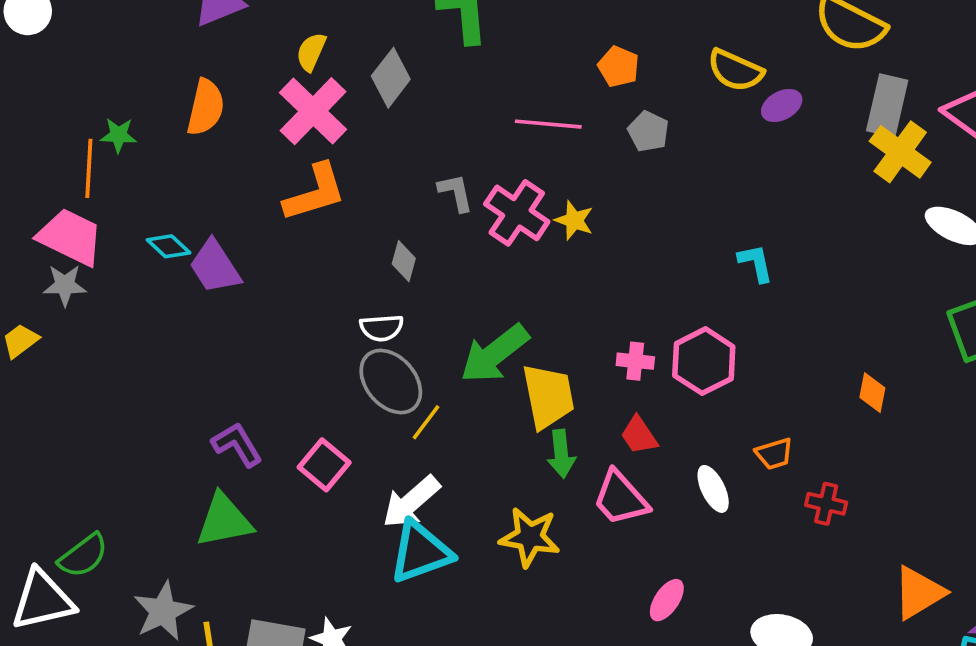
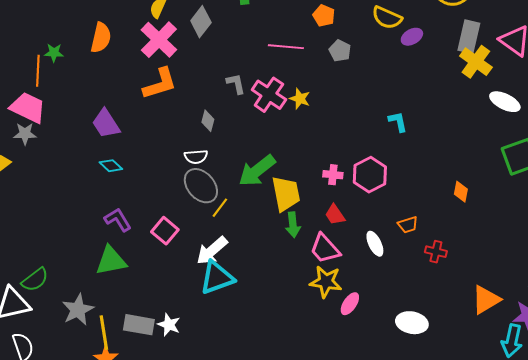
cyan diamond: (169, 246) -> (111, 166), moved
yellow star: (530, 537) -> (326, 282), moved

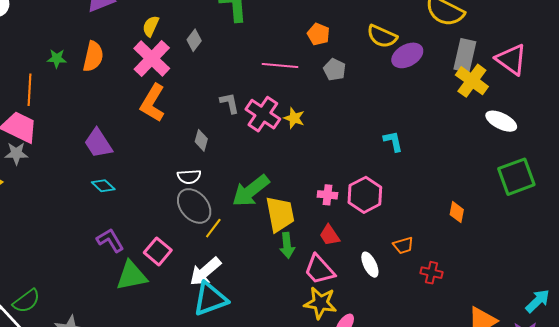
gray diamond: (201, 22) -> (194, 40), size x0.7
purple ellipse: (412, 37) -> (407, 55), size x1.4
green star: (54, 53) -> (57, 58), moved
orange L-shape: (160, 84) -> (153, 103), turned 138
green triangle: (111, 261) -> (131, 276), moved

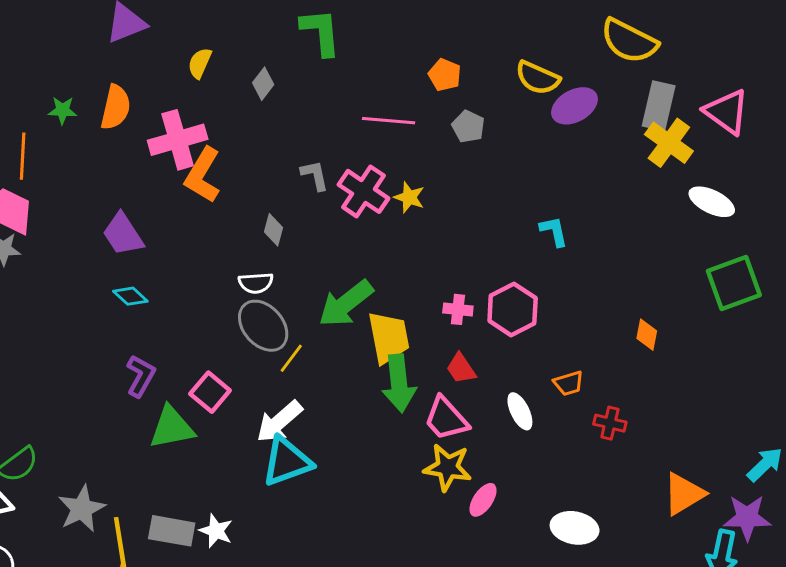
pink cross: (152, 58) -> (178, 140), moved, turned 30
purple L-shape: (110, 240) -> (141, 376), turned 60
green arrow: (287, 245) -> (399, 383), size x1.5

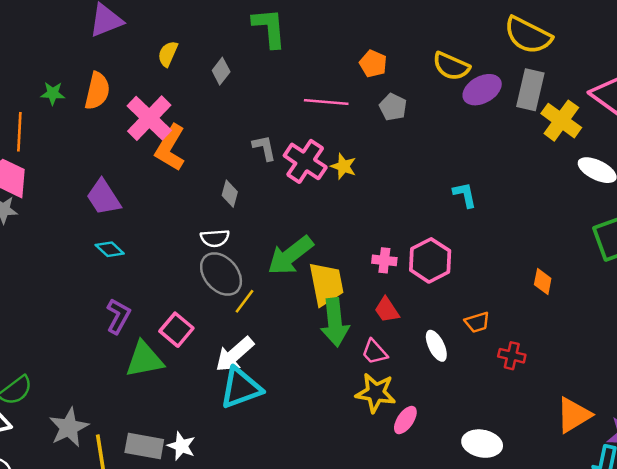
gray rectangle: (659, 106) -> (530, 90), moved
pink cross: (178, 140) -> (149, 118), turned -30
pink trapezoid: (446, 419) -> (374, 352), size x0.7

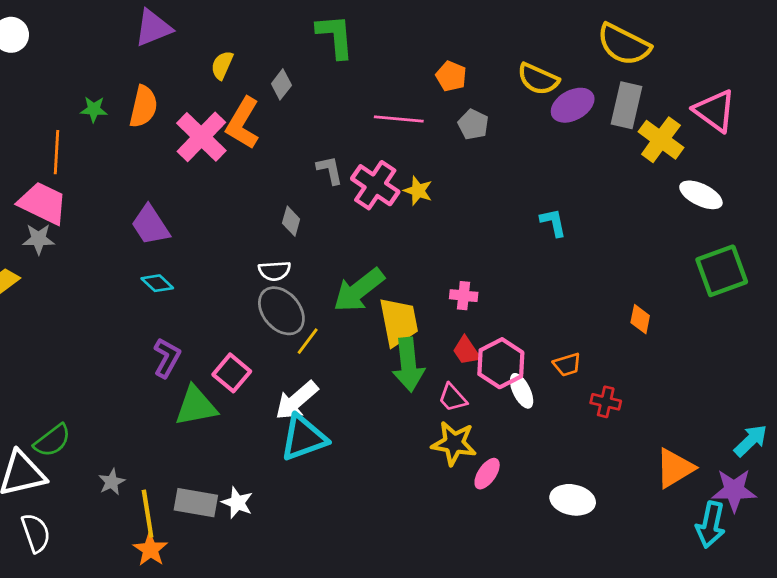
orange L-shape: (170, 148) -> (243, 123), moved
pink hexagon: (430, 260) -> (501, 363), moved
gray star: (69, 427) -> (112, 482), size x0.6

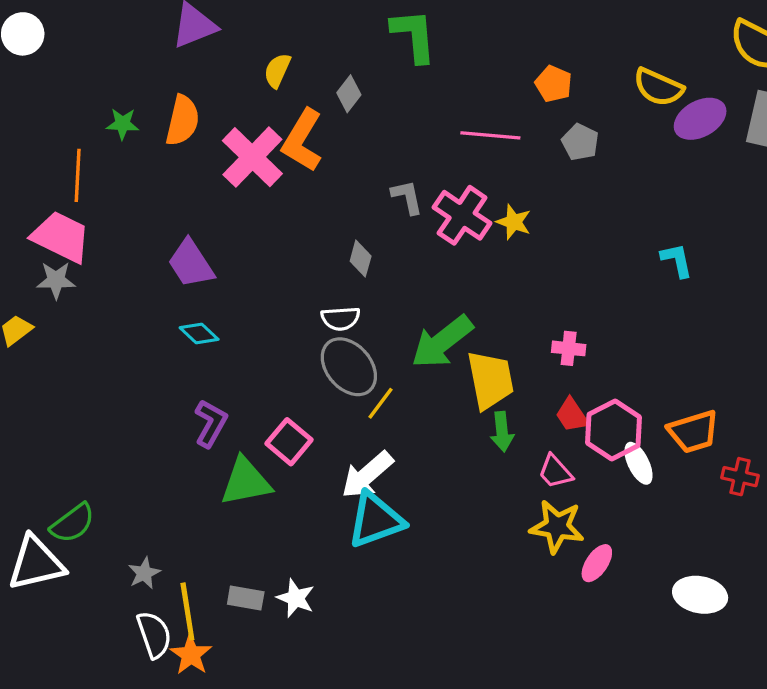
green arrow: (408, 365) -> (502, 432), size x0.6
orange trapezoid: (567, 365) -> (693, 432), size x1.5
gray rectangle: (196, 503) -> (246, 598), size x0.7
white semicircle: (36, 533) -> (154, 635), moved

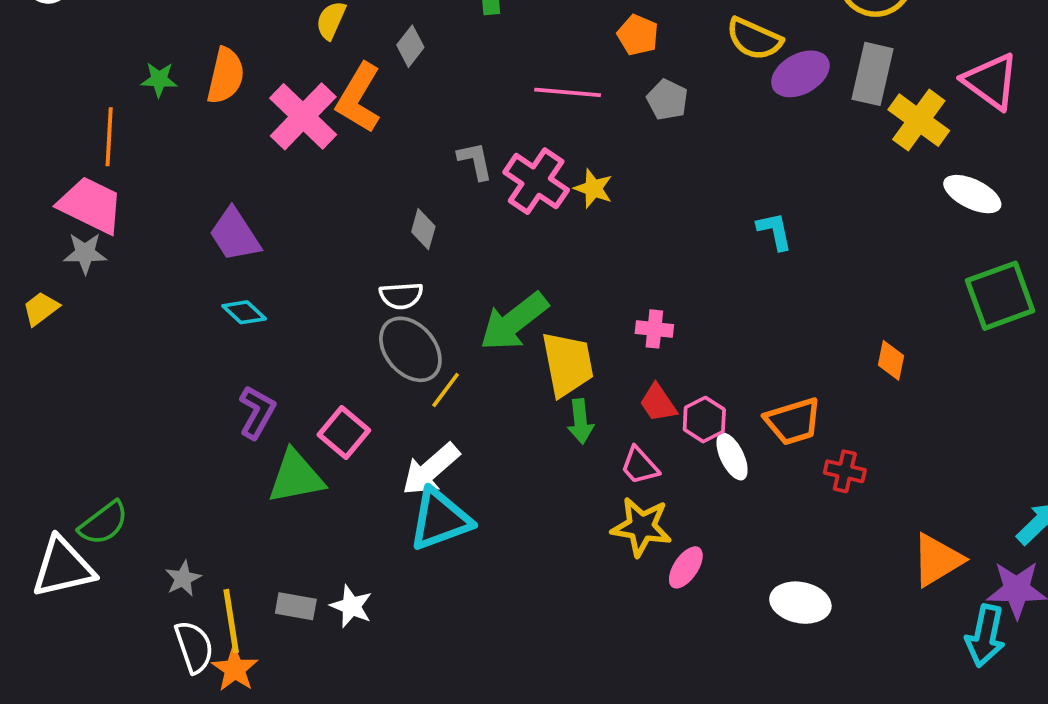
pink hexagon: (614, 430) -> (704, 420), size x0.7

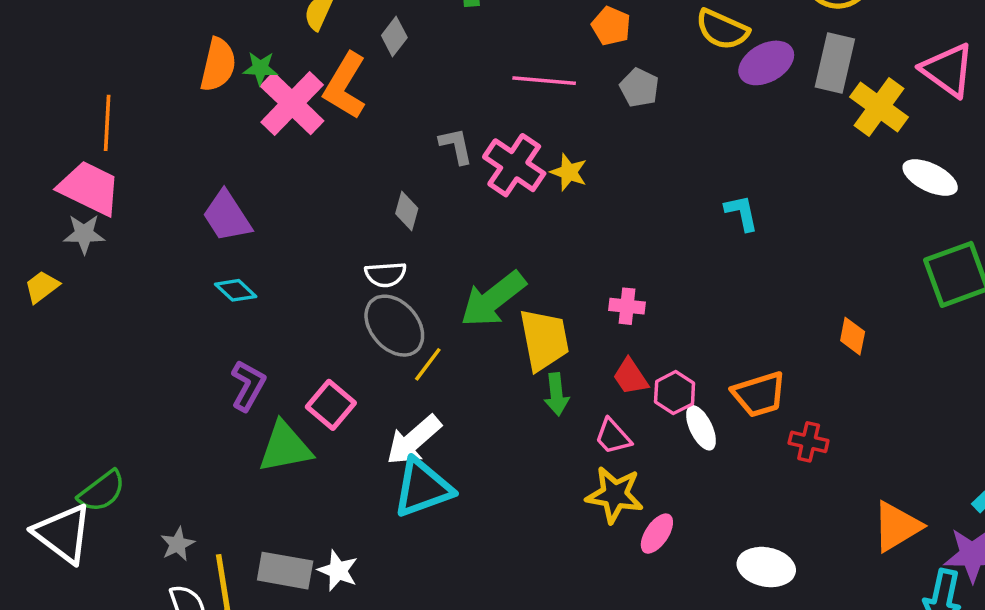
green star: (159, 79) -> (260, 68), moved
white triangle: (63, 567) -> (63, 534), turned 50
gray rectangle: (296, 606) -> (285, 571), size x1.4

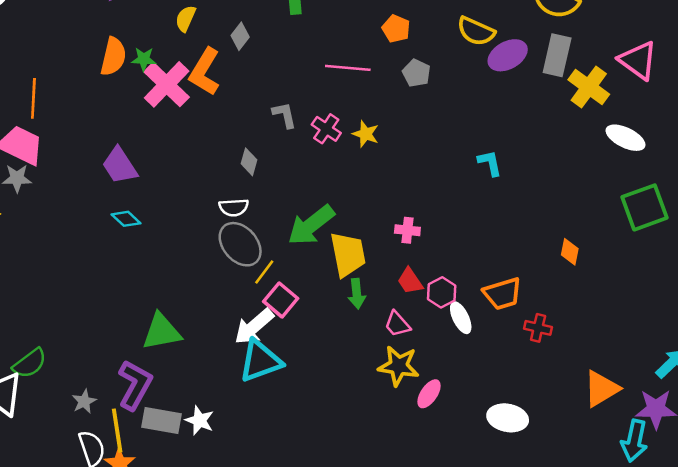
pink cross: (514, 165) -> (326, 129), size x0.7
purple L-shape: (248, 385) -> (135, 385), moved, size x1.4
pink square: (331, 405) -> (281, 300), moved

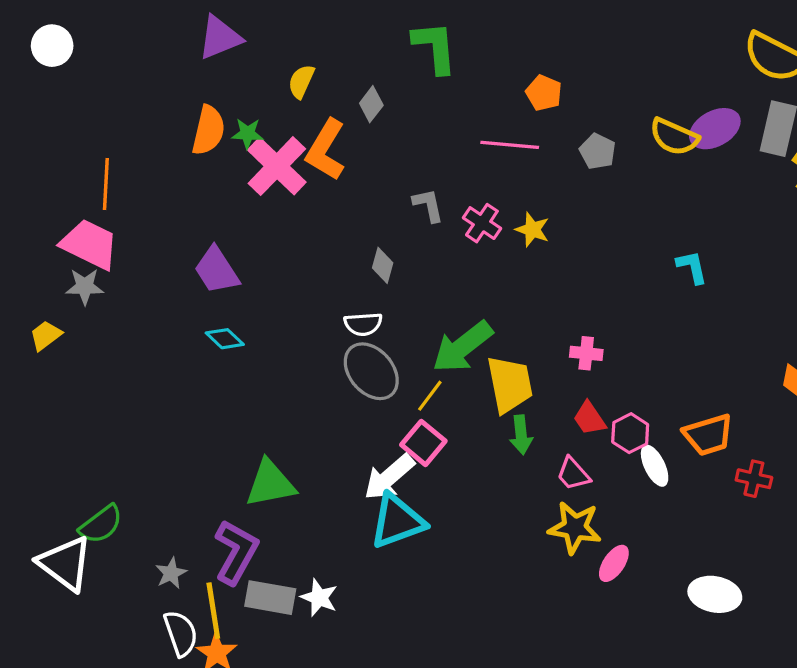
orange pentagon: (396, 29) -> (544, 93), moved
yellow semicircle: (476, 31) -> (674, 137), moved
yellow line: (264, 272) -> (430, 396), moved

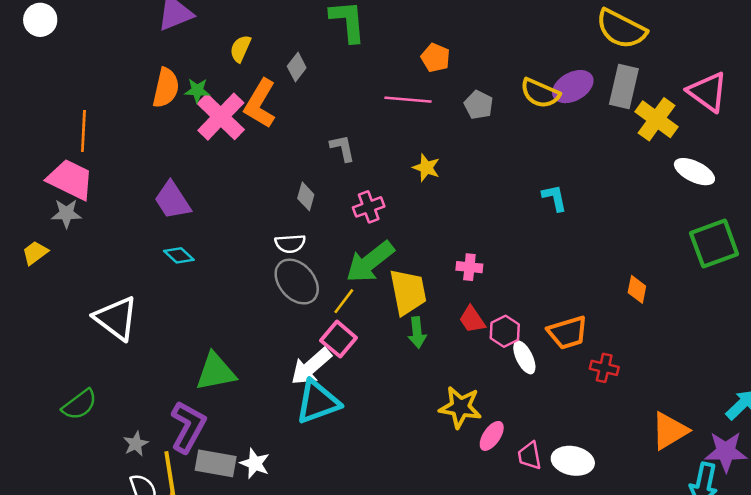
pink cross: (482, 223) -> (369, 207), moved, turned 36
pink trapezoid: (573, 474) -> (530, 456), moved, turned 32
white triangle: (65, 563) -> (116, 318), moved

